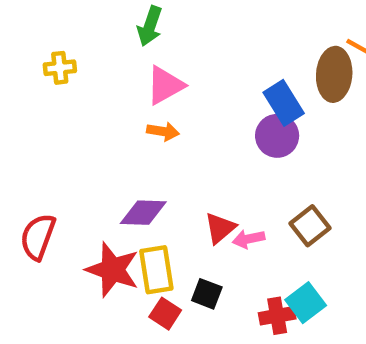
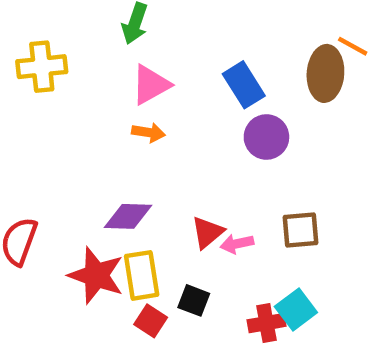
yellow cross: (60, 68) -> (42, 67), size x1.5
blue rectangle: (284, 103) -> (244, 85), moved
brown square: (310, 226) -> (301, 230), turned 33

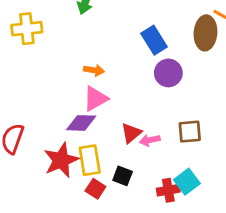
pink triangle: (151, 85) -> (95, 99), moved
red star: (96, 275) -> (61, 160), turned 30

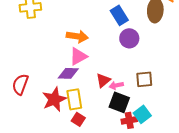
orange arrow: (94, 70) -> (77, 36), size x1.5
black square: (123, 176) -> (119, 102), moved, size x1.5

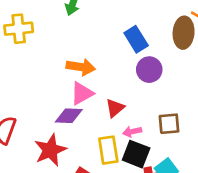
red triangle: (103, 80) -> (115, 108), moved
yellow rectangle: (74, 99) -> (108, 150), moved

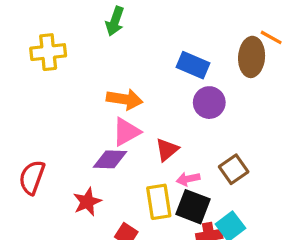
blue rectangle: (136, 39) -> (193, 65), turned -35
brown square: (169, 124) -> (234, 169), turned -30
red star: (50, 150) -> (87, 202), size x0.7

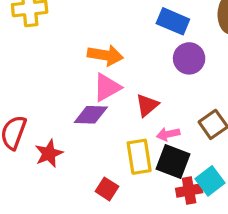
red star: (87, 202) -> (49, 153), moved

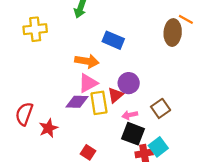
blue rectangle: (173, 21) -> (113, 40), moved
purple circle: (189, 58) -> (129, 83), moved
yellow rectangle: (139, 157) -> (99, 103), moved

